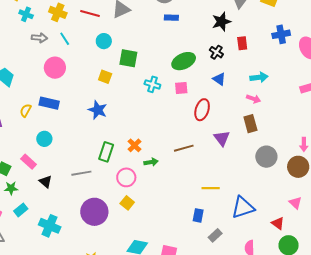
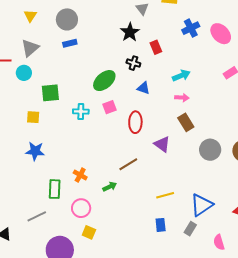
blue rectangle: (171, 18) -> (70, 43), moved
cyan circle: (104, 41) -> (24, 73), moved
green arrow: (151, 162) -> (110, 187), moved
gray rectangle: (215, 235) -> (190, 229), moved

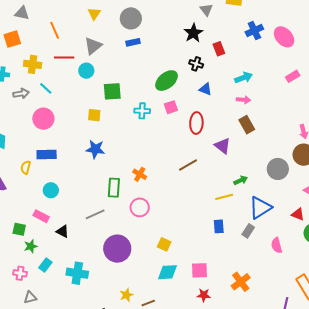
gray circle: (210, 150) -> (278, 169), moved
green arrow: (110, 187) -> (241, 180), moved
yellow square: (89, 232) -> (164, 244), moved

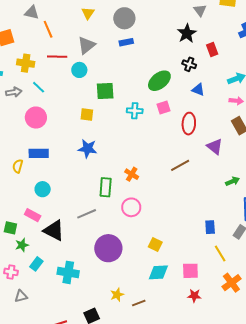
gray triangle: (22, 13) -> (32, 13), moved
yellow line: (224, 197) -> (220, 253), moved, turned 72
black triangle: (62, 231) -> (54, 230), size x1.6

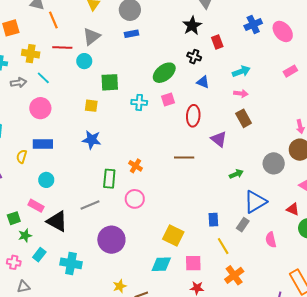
brown line: (180, 165) -> (184, 157), turned 30
green square: (10, 228) -> (14, 218), turned -32
yellow square: (155, 245) -> (173, 235), moved, size x1.5

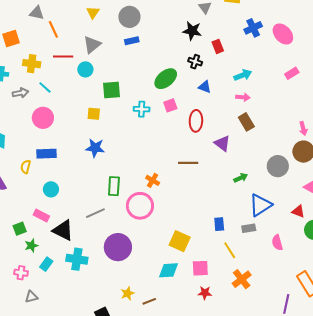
black star: (192, 26) -> (192, 31), turned -30
orange cross: (135, 166) -> (153, 180), moved
pink circle: (135, 199) -> (140, 206), size x1.4
gray rectangle: (243, 225) -> (249, 228), turned 48
cyan cross: (71, 263) -> (77, 259), moved

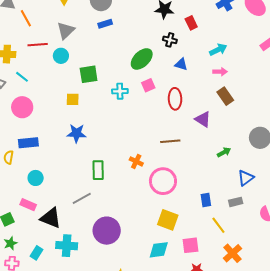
blue triangle: (260, 205) -> (246, 178), size x0.7
pink circle: (140, 206) -> (163, 181), moved
green star: (31, 246) -> (10, 243), moved

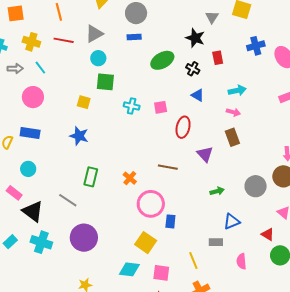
cyan circle: (61, 56) -> (98, 58), moved
green ellipse: (142, 59) -> (162, 60), moved
gray line: (82, 198) -> (68, 200), turned 48
blue rectangle: (206, 200) -> (170, 221), moved

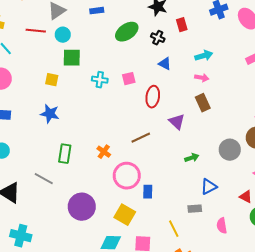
red line: (64, 40) -> (36, 31), moved
brown line: (168, 167) -> (141, 138), turned -30
purple circle: (84, 238) -> (82, 207), moved
cyan cross: (41, 242) -> (21, 236), moved

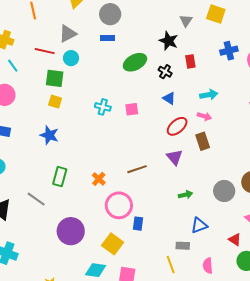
green square: (72, 58) -> (55, 78), moved
red ellipse: (153, 97) -> (177, 126), moved, turned 35
yellow line: (174, 229) -> (171, 264), moved

